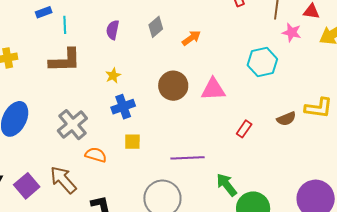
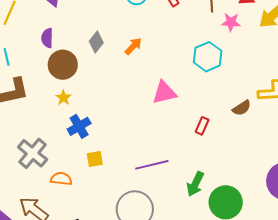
purple semicircle: (113, 30) -> (47, 38), moved
brown circle: (173, 86) -> (63, 65), moved
green arrow: (227, 185) -> (195, 184), turned -105

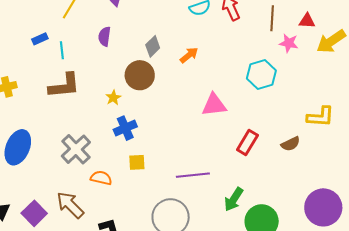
brown circle: (63, 65) -> (140, 75), moved
brown semicircle: (242, 108) -> (291, 144), moved
red rectangle: (202, 126) -> (247, 142), size x1.4

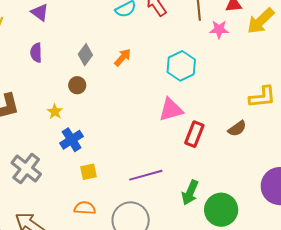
brown circle: (140, 75) -> (77, 85), size x0.6
cyan hexagon: (261, 75) -> (181, 66), moved
pink triangle: (214, 105) -> (171, 110), moved
orange semicircle: (101, 178) -> (85, 208), moved

